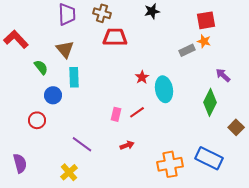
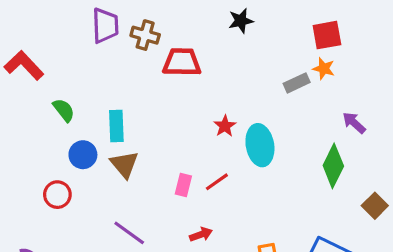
brown cross: (102, 13) -> (145, 35), moved
brown triangle: (65, 49) -> (124, 164), moved

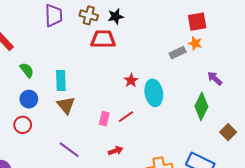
black star: (241, 21) -> (116, 16), moved
brown cross: (145, 35) -> (89, 15), moved
blue circle: (83, 155) -> (29, 99), moved

